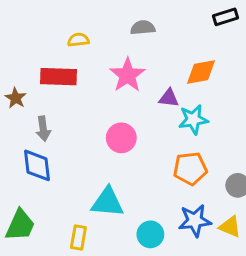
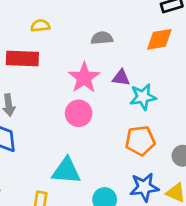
gray semicircle: (143, 28) -> (102, 38), moved
orange diamond: (201, 72) -> (159, 39), moved
pink star: (127, 75) -> (84, 78), moved

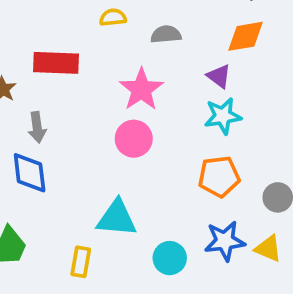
yellow semicircle: (40, 26) -> (113, 17), moved
purple triangle: (121, 78) -> (219, 76), moved, turned 30

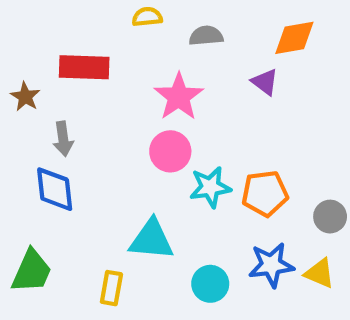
cyan star: (223, 116) -> (210, 187), moved

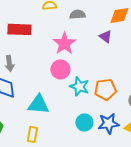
cyan star: (210, 187) -> (79, 86), turned 30
cyan triangle: (151, 240) -> (38, 104), moved
cyan circle: (210, 284) -> (84, 122), moved

